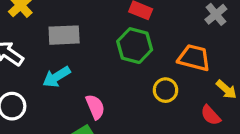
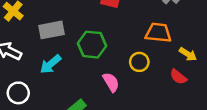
green hexagon: (135, 46) -> (92, 45), moved
pink semicircle: (95, 107) -> (111, 82), moved

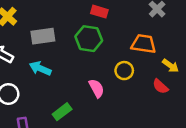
green hexagon: (92, 45) -> (89, 39), moved
cyan arrow: (50, 64) -> (40, 68), turned 60

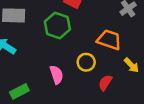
red semicircle: (160, 86) -> (105, 83), moved, turned 70

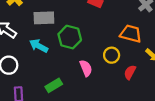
green hexagon: (57, 25) -> (70, 37), moved

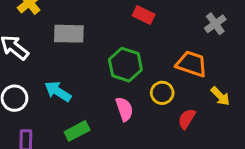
green hexagon: (70, 37) -> (125, 65), moved
cyan arrow: (39, 46) -> (58, 91), moved

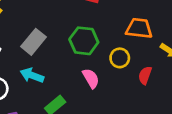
gray rectangle: (69, 34) -> (33, 42), moved, turned -40

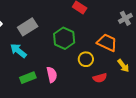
red semicircle: (145, 75) -> (100, 78), turned -144
pink semicircle: (91, 78) -> (52, 75), moved

